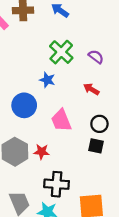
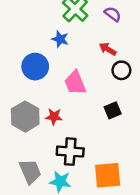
black circle: (99, 124) -> (121, 70), moved
black square: (96, 146) -> (113, 110), turned -35

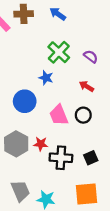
black circle: (121, 70) -> (83, 115), moved
black square: (113, 110) -> (91, 158), moved
black cross: (70, 152) -> (61, 158), moved

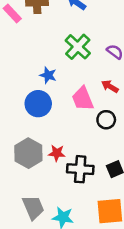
blue star: (46, 78) -> (48, 75), moved
pink trapezoid: (59, 115) -> (83, 99), moved

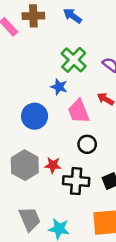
blue star: (48, 75) -> (59, 87), moved
black circle: (106, 120) -> (87, 144), moved

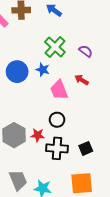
blue circle: (35, 116) -> (17, 72), moved
black circle: (87, 144) -> (57, 120), moved

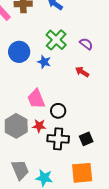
blue circle: (17, 72) -> (19, 52), moved
pink trapezoid: (59, 90) -> (36, 99), moved

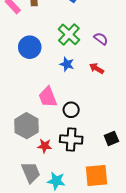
blue star: (44, 62) -> (67, 64), moved
red star: (39, 126) -> (45, 146), moved
black square: (86, 139) -> (111, 138), moved

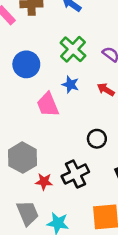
pink trapezoid: (48, 97) -> (48, 105), moved
black circle: (71, 110) -> (97, 139), moved
black cross: (71, 139) -> (75, 174), turned -30

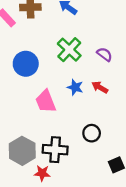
blue star: (70, 85) -> (75, 87), moved
black cross: (75, 174) -> (55, 150), moved, turned 30

